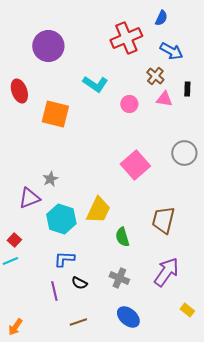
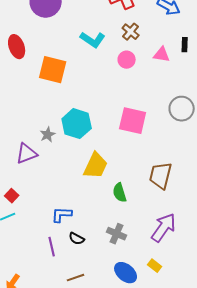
brown cross: (155, 76) -> (131, 32), moved
pink square: (135, 165) -> (133, 121), turned -36
cyan hexagon: (61, 219) -> (77, 124), moved
yellow rectangle: (187, 310) -> (155, 266), moved

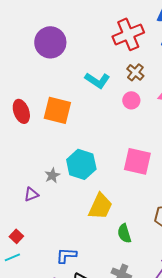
red ellipse: (17, 47) -> (21, 111), moved
purple triangle: (27, 154) -> (31, 194), size x0.7

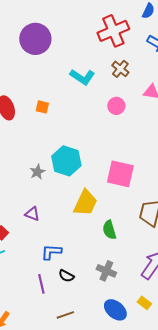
pink circle: (131, 100) -> (116, 106), moved
orange square: (57, 110) -> (42, 107), size x0.5
pink square: (137, 161) -> (120, 174), moved
purple triangle: (31, 194) -> (32, 214), moved, turned 42

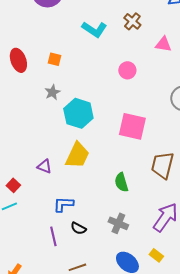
pink circle: (116, 106) -> (127, 70), moved
gray star: (37, 172) -> (52, 92), moved
yellow trapezoid: (85, 203) -> (77, 155), moved

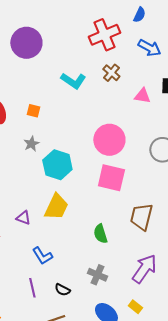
pink circle: (127, 70) -> (109, 140), moved, size x1.8
blue L-shape: (63, 204) -> (42, 256), turned -125
black semicircle: (78, 228) -> (62, 290), moved

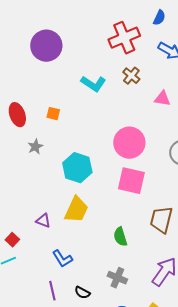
gray star: (31, 144) -> (35, 147), moved

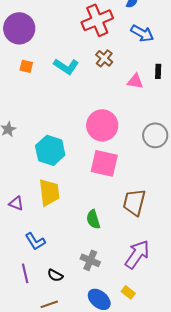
orange square: (53, 114) -> (26, 66), moved
yellow trapezoid: (76, 210) -> (49, 192), turned -32

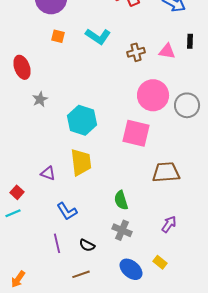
brown cross: (104, 58) -> (136, 52), moved, turned 36
pink circle: (102, 125) -> (153, 95), moved
brown trapezoid: (134, 202) -> (166, 172), turned 72
green semicircle: (93, 219) -> (121, 200), moved
purple arrow: (137, 254) -> (169, 224), size x0.6

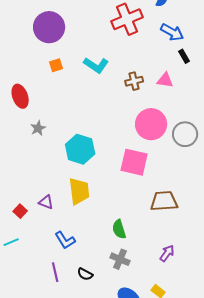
orange square: (58, 36) -> (56, 65), turned -32
black rectangle: (190, 41) -> (184, 56), moved, turned -32
red square: (17, 192) -> (20, 211), moved

